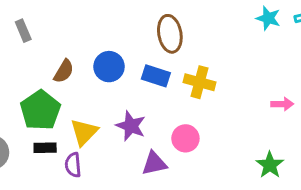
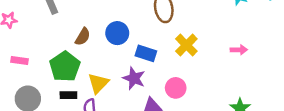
blue rectangle: (156, 76) -> (146, 53), moved
yellow cross: (200, 82) -> (186, 45), turned 30
pink arrow: (282, 104) -> (239, 50), moved

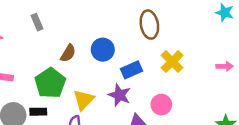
blue rectangle: (146, 53) -> (131, 70), turned -42
black rectangle: (68, 95) -> (38, 112), moved

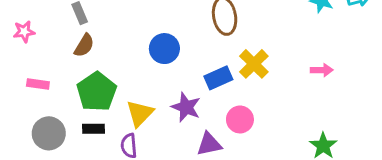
brown semicircle: (68, 53) -> (84, 45), moved
blue rectangle: (131, 70) -> (218, 78), moved
black rectangle: (38, 112) -> (93, 129), moved

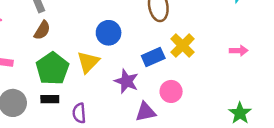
yellow triangle: (140, 113) -> (88, 62), moved

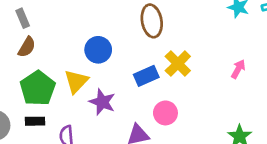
pink arrow: (239, 51) -> (238, 69), turned -60
purple star: (126, 81) -> (102, 102), moved

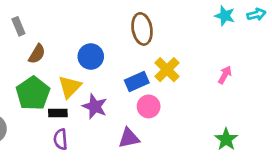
brown semicircle: (27, 47) -> (37, 54), moved
pink circle: (165, 113) -> (149, 106), moved
black rectangle: (35, 121) -> (58, 113), moved

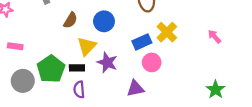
brown semicircle: (37, 54) -> (70, 20), moved
pink arrow: (225, 75) -> (214, 36), turned -72
green pentagon: (33, 93) -> (51, 69), moved

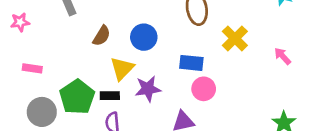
yellow cross: (167, 32) -> (235, 38), moved
blue rectangle: (142, 42) -> (191, 63), turned 30
purple star: (107, 62) -> (148, 89), turned -30

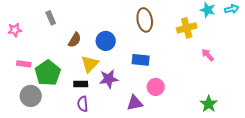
yellow cross: (235, 38) -> (187, 28), moved, turned 30
pink circle: (204, 89) -> (156, 87), moved
green pentagon: (77, 97) -> (48, 73), moved

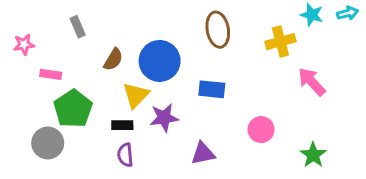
blue circle: (106, 41) -> (160, 61), size x1.4
pink arrow: (208, 55) -> (312, 82), size x1.5
pink rectangle: (24, 64) -> (51, 74), moved
pink circle: (156, 87) -> (261, 130), moved

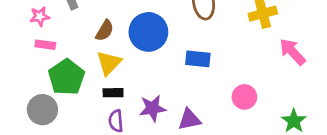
pink star: (24, 45) -> (40, 16), moved
yellow triangle: (136, 95) -> (109, 63), moved
purple star: (164, 118) -> (153, 108), moved

